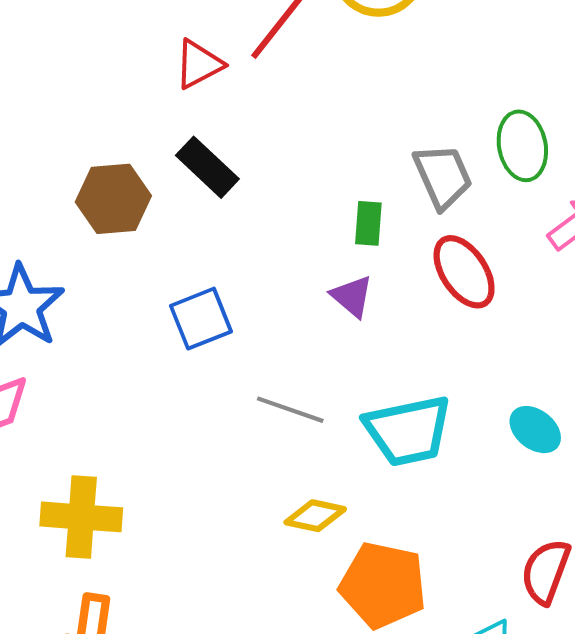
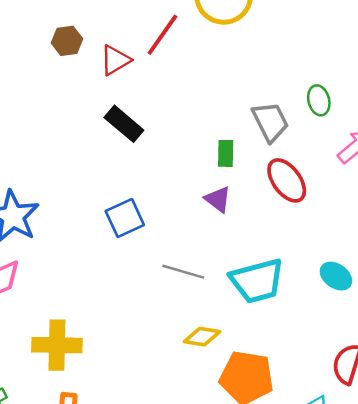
green ellipse: (522, 146) -> (319, 100), size x0.7
brown hexagon: (113, 199) -> (67, 41), moved, size x0.7

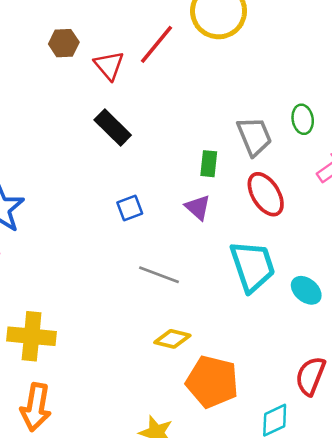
red triangle: (115, 60) -> (109, 65), turned -44
blue square: (125, 218) -> (130, 208), moved, size x0.7
cyan trapezoid: (257, 281) -> (252, 266), moved, turned -98

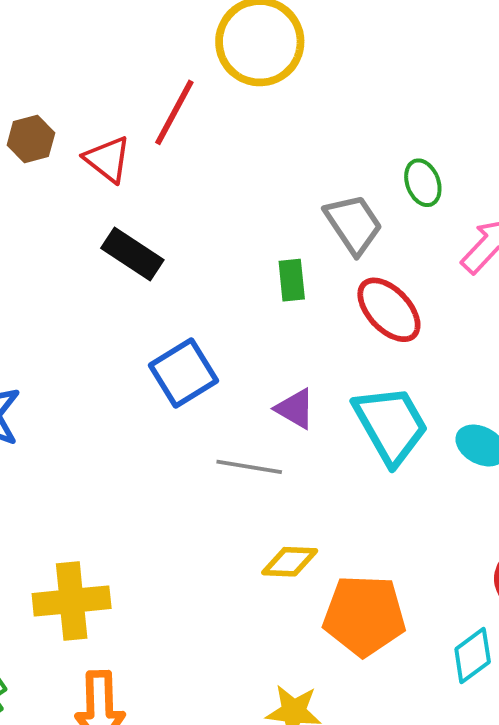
purple triangle: (198, 207) -> (295, 409), moved
blue square: (130, 208) -> (183, 373), size x1.6

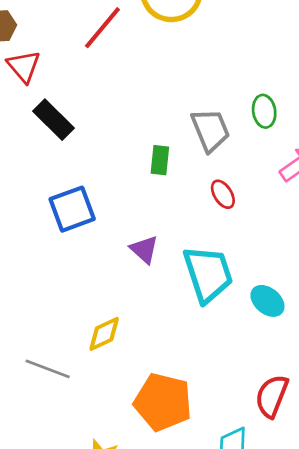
red triangle: (108, 159) -> (24, 66), moved
red ellipse: (389, 310) -> (223, 194), size x0.6
gray line: (249, 467) -> (48, 369), moved
yellow diamond: (290, 562) -> (104, 334), moved, turned -39

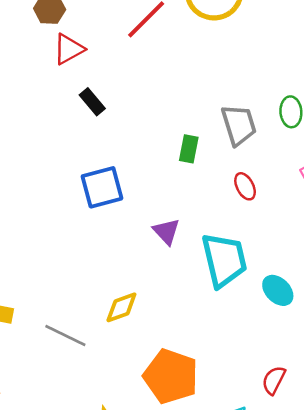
red triangle: (24, 66) -> (69, 49), turned 36
black rectangle: (53, 120) -> (92, 102), size x0.7
red semicircle: (272, 396) -> (274, 380), size x0.7

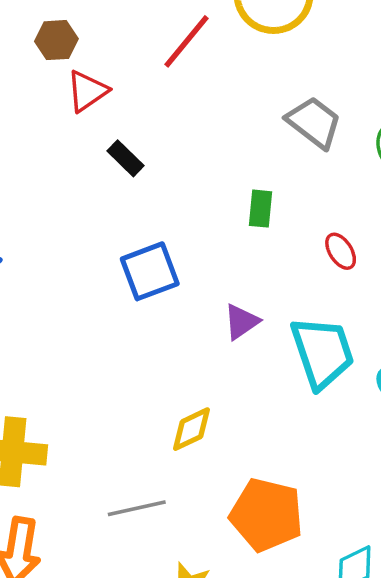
gray trapezoid: (239, 125) -> (314, 122), moved, turned -30
purple triangle: (166, 231) -> (241, 322), turned 44
gray line: (65, 335) -> (137, 508), moved, turned -33

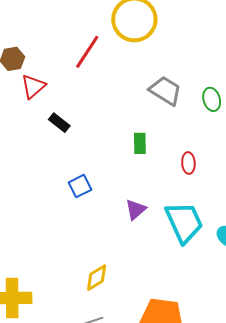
red ellipse: (341, 251) -> (188, 163), turned 35
blue square: (150, 271) -> (80, 186), size x0.7
yellow diamond: (191, 429) -> (97, 278), moved

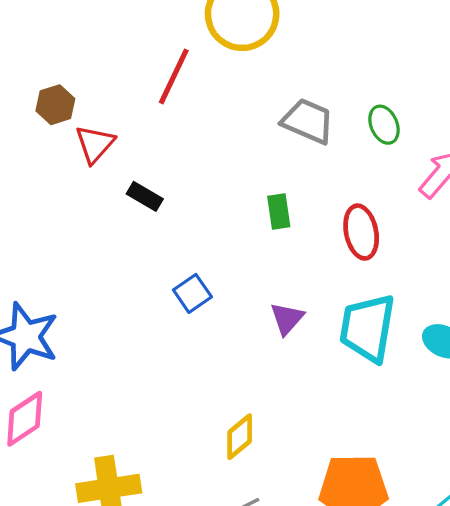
red ellipse: (188, 163) -> (361, 232), size x1.5
cyan trapezoid: (184, 222) -> (367, 328), turned -138

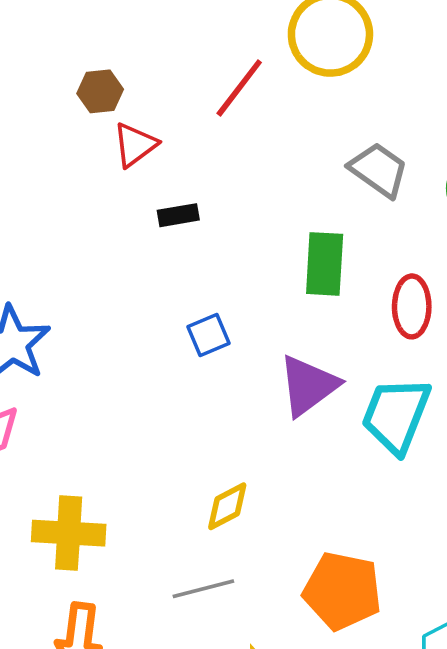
black rectangle: (145, 196) -> (178, 215), turned -52
green rectangle: (279, 211) -> (325, 264), size x1.6
purple triangle: (287, 319) -> (308, 386), size x1.6

